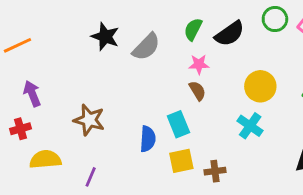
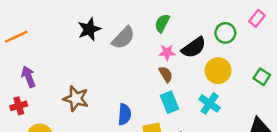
green circle: (275, 19) -> (225, 33), moved
black semicircle: (230, 34) -> (194, 48), moved
black star: (105, 37) -> (89, 29), turned 30
cyan rectangle: (178, 124) -> (169, 102), moved

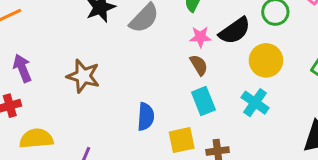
brown star: (76, 99) -> (83, 76), moved

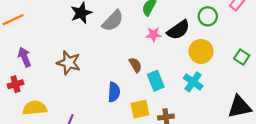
brown semicircle: (199, 65) -> (135, 65), moved

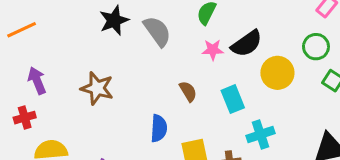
green circle: (208, 16) -> (316, 47), moved
gray semicircle: (113, 21) -> (157, 31), turned -80
cyan rectangle: (156, 81) -> (233, 99), moved
cyan cross: (193, 82) -> (260, 135), moved, turned 36

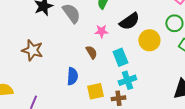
pink star: (213, 50) -> (101, 31), moved
cyan cross: (260, 135) -> (127, 80), moved

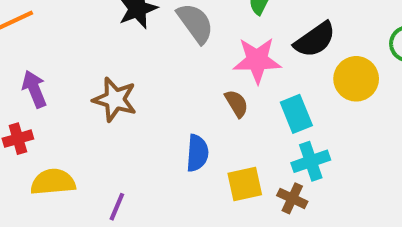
pink star: (101, 31) -> (257, 60), size x1.6
brown cross: (118, 98) -> (292, 198), turned 32

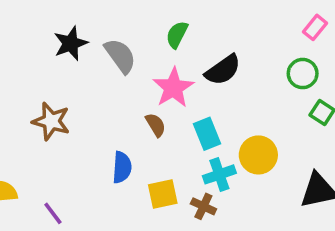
pink star: (257, 60) -> (173, 88), turned -30
yellow circle: (356, 79) -> (258, 155), moved
purple line: (117, 207) -> (53, 213), turned -60

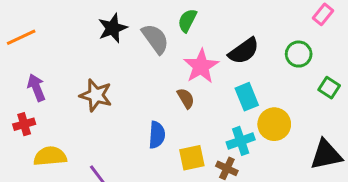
green semicircle: (177, 35) -> (187, 20), moved
green circle: (303, 74) -> (299, 54), moved
cyan rectangle: (207, 134) -> (247, 97), moved

